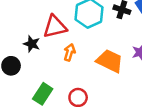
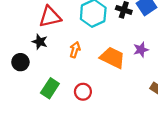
red triangle: (55, 27) -> (50, 17), moved

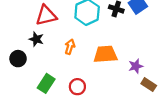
purple star: (141, 50) -> (136, 66), moved
orange trapezoid: (112, 58) -> (105, 54), turned -30

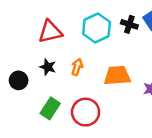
black star: (36, 39) -> (48, 67), moved
red circle: (77, 87) -> (86, 112), size x1.5

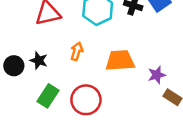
black star: (48, 67) -> (39, 60), moved

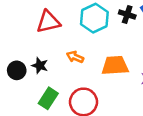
orange arrow: (77, 51) -> (75, 57), turned -84

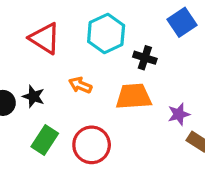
black cross: (127, 14) -> (145, 58), moved
red triangle: (48, 22) -> (45, 38), turned 45

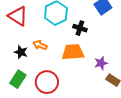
black star: (33, 96) -> (21, 52), moved

